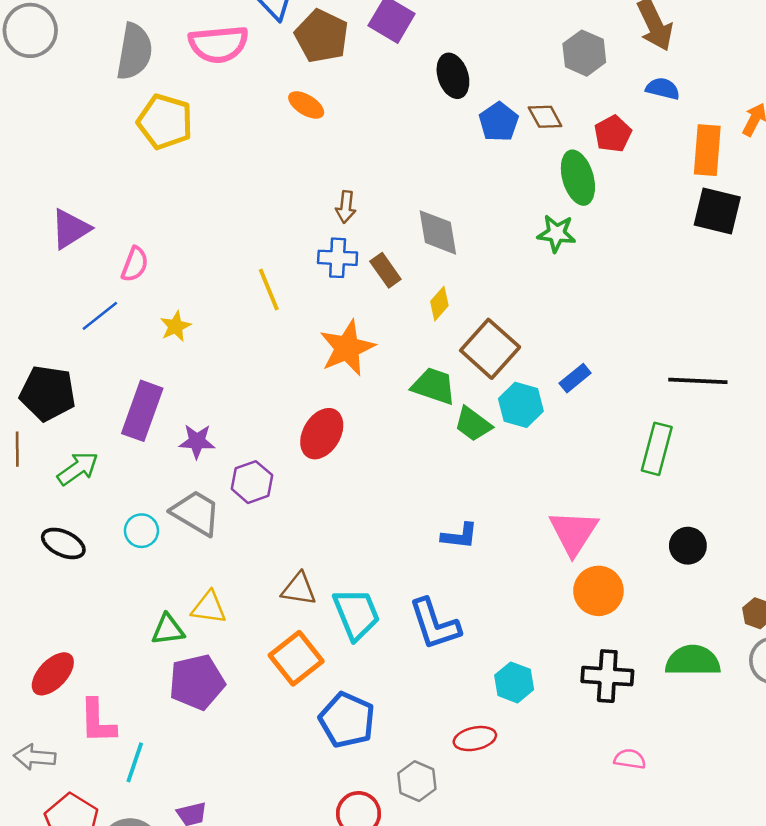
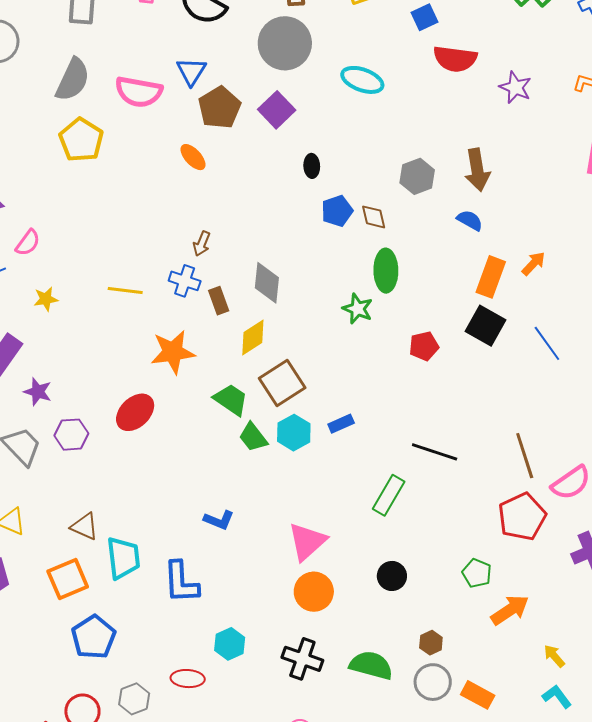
black ellipse: (453, 76) -> (312, 166), size x0.7
red pentagon: (613, 134) -> (424, 346), moved
yellow line: (269, 289) -> (125, 291), turned -76
yellow diamond: (439, 304) -> (253, 338), size x1.4

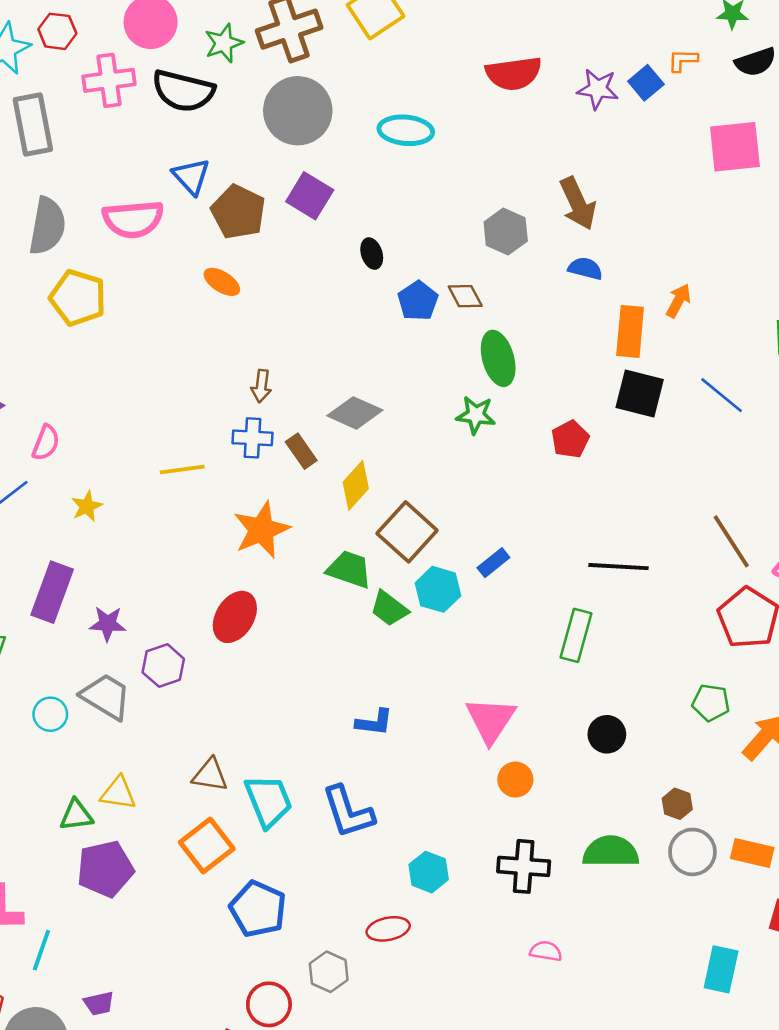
blue square: (424, 17) -> (646, 83), moved
gray diamond: (267, 283) -> (355, 413), turned -57
orange circle: (314, 592) -> (515, 780), size x0.7

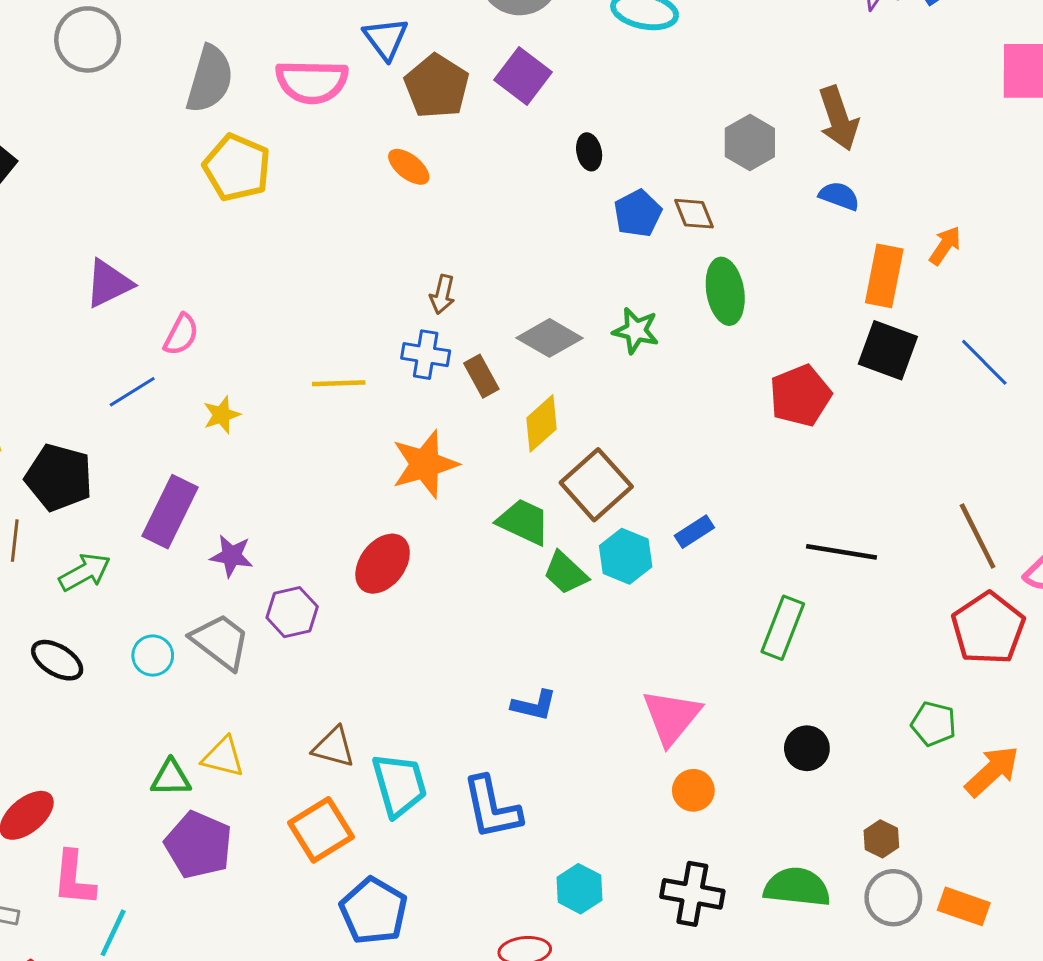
green star: (476, 415) -> (636, 331), moved
red pentagon: (570, 439) -> (800, 396), size x1.4
purple pentagon: (105, 869) -> (199, 845), turned 30

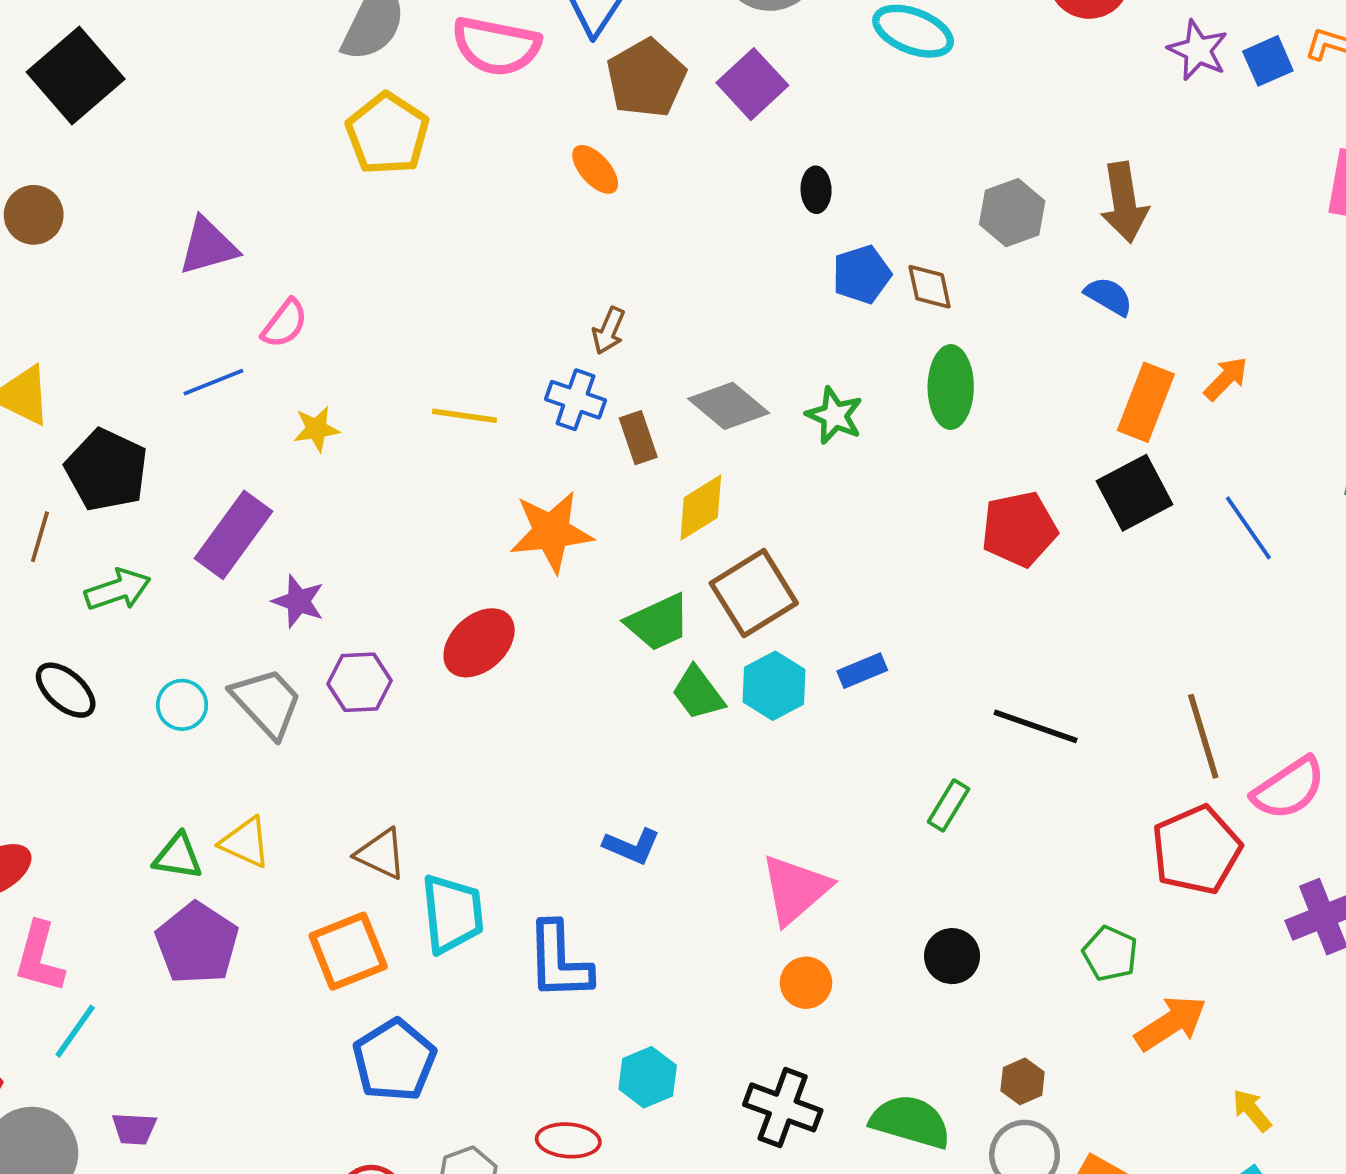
black square: (888, 350) -> (1134, 493), turned 32
green trapezoid: (524, 522) -> (658, 622), turned 120
green rectangle: (783, 628) -> (949, 805), size x0.7

